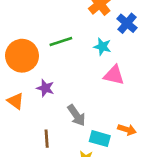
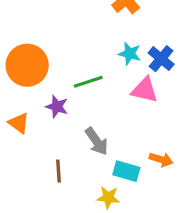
blue cross: (127, 23) -> (161, 59), moved
green line: (61, 41) -> (88, 82), moved

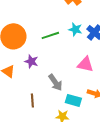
green line: (88, 82) -> (50, 35), moved
pink triangle: (145, 90) -> (85, 64), moved

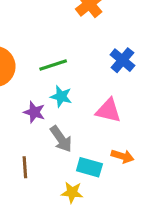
cyan star: (75, 29) -> (61, 96), moved
purple star: (31, 61) -> (34, 112), moved

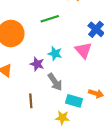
green line: (53, 65) -> (50, 19), moved
pink triangle: (108, 111) -> (83, 50), moved, turned 36

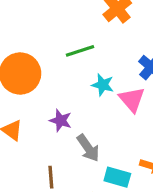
cyan star: (55, 53) -> (103, 85), moved

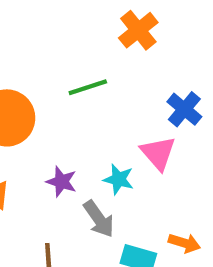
cyan star: (103, 85) -> (119, 179), moved

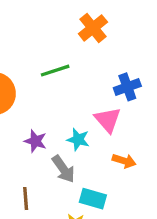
blue cross: (184, 109) -> (127, 87), turned 30
orange arrow: (184, 243) -> (124, 161), moved

